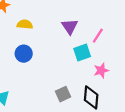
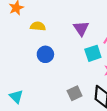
blue circle: (24, 54) -> (45, 54), moved

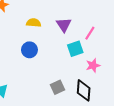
yellow semicircle: (38, 26) -> (34, 23), moved

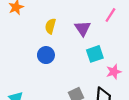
yellow semicircle: (34, 23) -> (50, 26), turned -80
pink line: (90, 33) -> (110, 15), moved

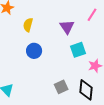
yellow semicircle: (50, 26) -> (28, 25), moved

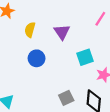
purple triangle: (67, 27) -> (62, 32), moved

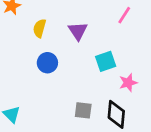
gray square: (66, 98) -> (83, 110), turned 32

